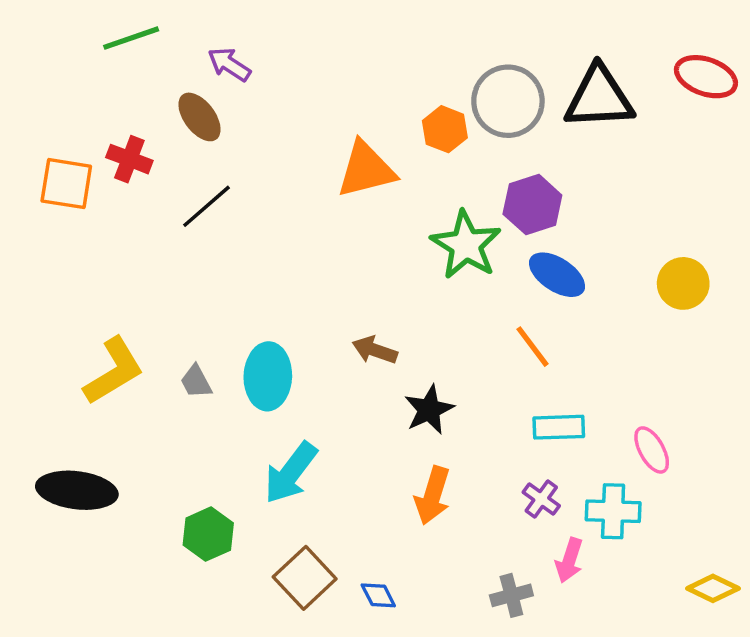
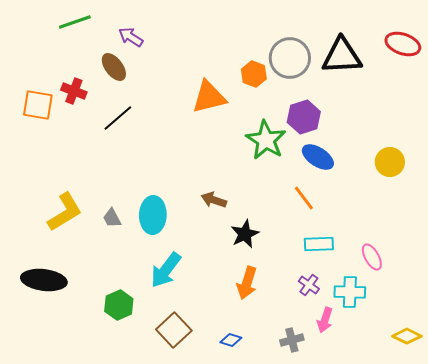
blue diamond: (378, 595) -> (231, 340), moved, turned -45

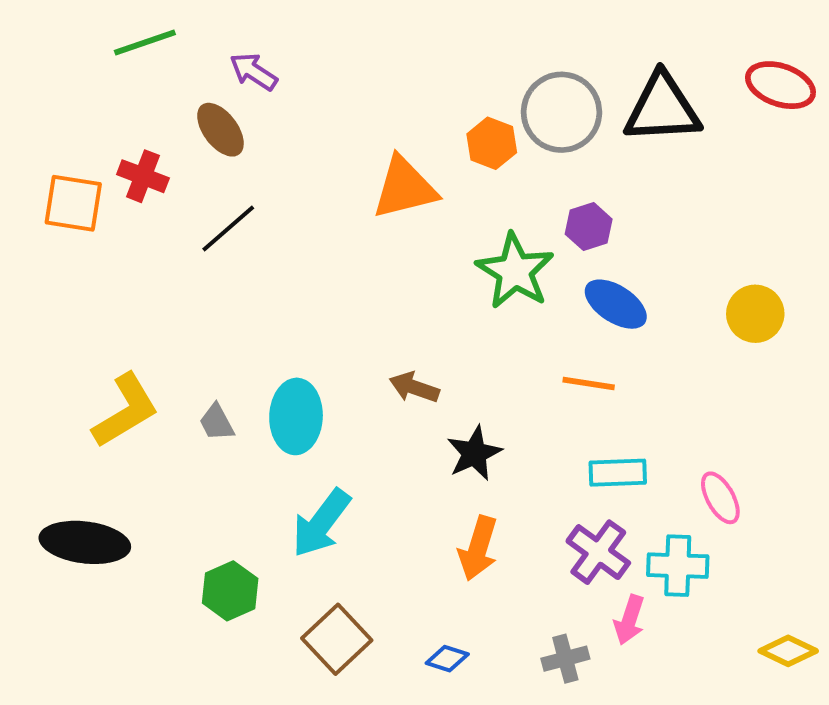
purple hexagon: (304, 117) -> (589, 227), size x0.7
orange line: (304, 198) -> (589, 384), turned -44
purple cross: (309, 285) -> (598, 552), size x1.5

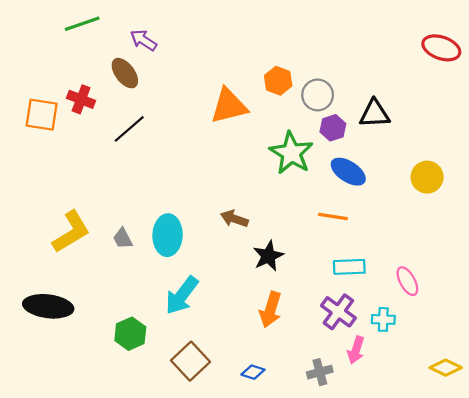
black triangle: (662, 108) -> (375, 114), moved, size x0.7
gray circle: (561, 112) -> (318, 95), moved, size x0.7
cyan cross: (678, 566) -> (383, 319), size x0.7

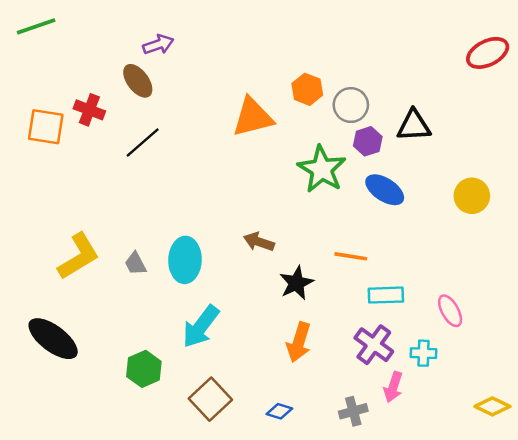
green line: (82, 24) -> (36, 26), moved
purple arrow: (143, 40) -> (158, 44), turned 128
red ellipse: (441, 48) -> (488, 53), turned -45
orange line: (333, 217) -> (351, 256), moved
black ellipse: (48, 306) -> (53, 339), turned 30

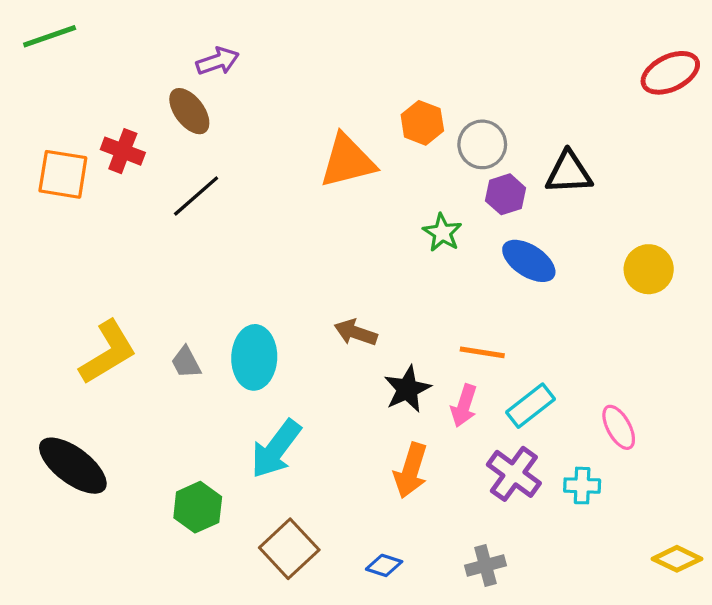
green star: (322, 169) -> (442, 233), size x0.6
cyan rectangle: (386, 295) -> (530, 406), turned -36
pink arrow: (393, 387) -> (464, 406), moved

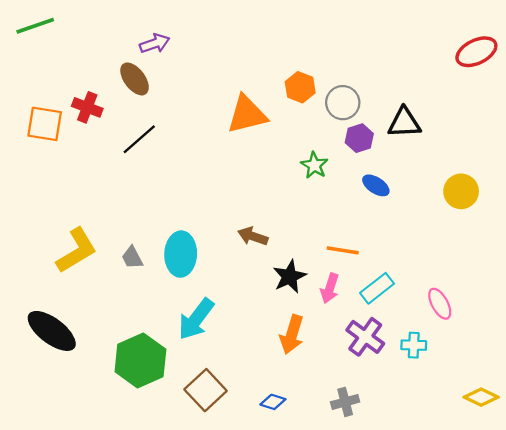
blue ellipse: (529, 261) -> (376, 185), size x0.7
green hexagon: (198, 507) -> (140, 361), size x1.5

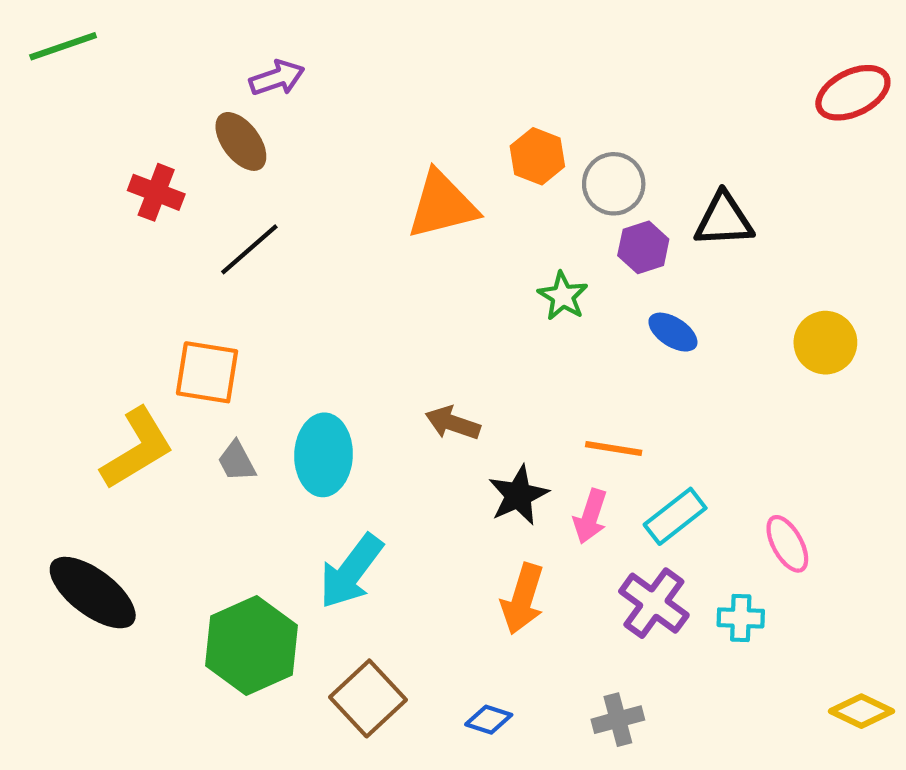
orange square: (45, 124) -> (207, 372), moved

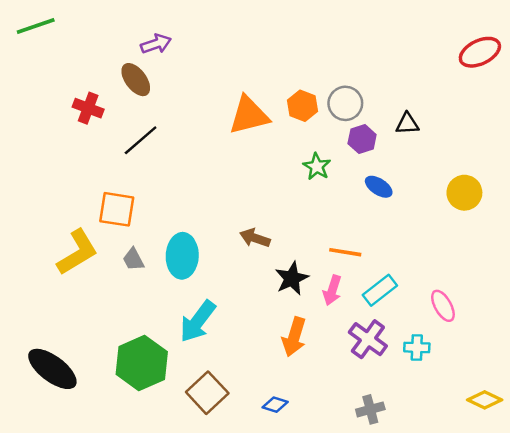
orange hexagon: (537, 156) -> (302, 106), moved
black triangle: (724, 220) -> (407, 124), size x0.7
black ellipse: (93, 593) -> (52, 369), moved
gray cross: (618, 720) -> (370, 409), moved

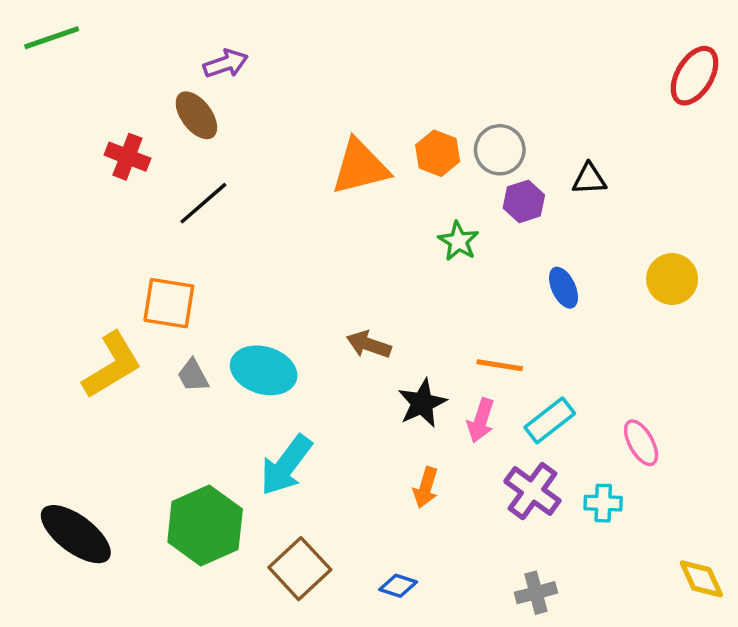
red ellipse: (480, 52) -> (694, 76), turned -33
blue ellipse: (379, 187) -> (564, 288), moved, turned 32
cyan ellipse: (182, 256) -> (264, 370), turned -75
orange arrow: (294, 337) -> (426, 488), size x0.7
yellow diamond: (485, 400) -> (701, 579), turned 40

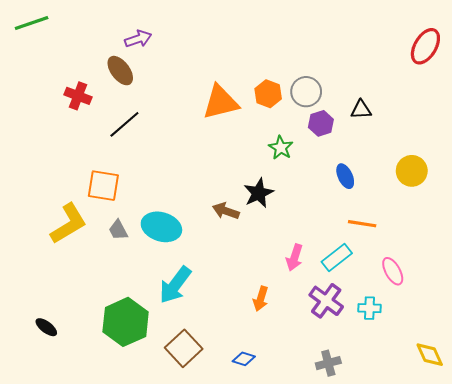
orange line: (500, 365) -> (362, 224), moved
black star: (422, 403) -> (259, 193), moved
black ellipse: (76, 534) -> (46, 327), size x0.5

